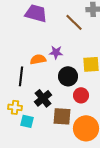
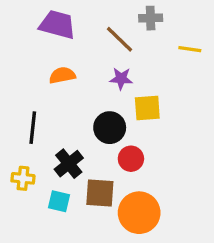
purple star: (56, 52) -> (121, 79), moved
orange semicircle: (38, 59) -> (62, 75), moved
cyan square: (27, 121) -> (59, 201), moved

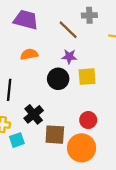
black circle: (110, 128) -> (58, 79), moved
red circle: (131, 159) -> (88, 120), moved
cyan square: (59, 201) -> (17, 140), moved, turned -32

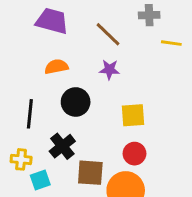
gray cross: (89, 15) -> (149, 15), moved
yellow square: (87, 77) -> (133, 115), moved
black circle: (58, 79) -> (76, 102), moved

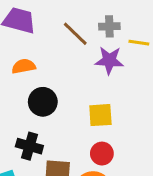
gray cross: (149, 15) -> (109, 26), moved
purple star: (109, 70) -> (109, 60), moved, size x1.4
black cross: (62, 146) -> (29, 146), turned -35

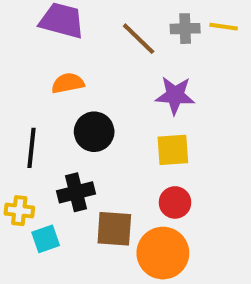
yellow line: (139, 43) -> (224, 27), moved
purple star: (109, 60) -> (175, 95), moved
black cross: (29, 146) -> (76, 192), turned -30

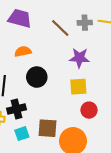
black cross: (76, 192) -> (17, 109), moved
red circle: (175, 202) -> (89, 110), moved
cyan square: (46, 239) -> (22, 134), moved

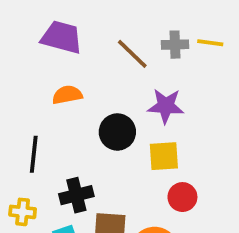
black circle: (37, 77) -> (117, 132), moved
black cross: (17, 109) -> (76, 195), moved

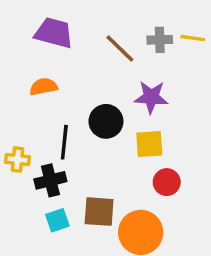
orange semicircle: (67, 95) -> (44, 87), moved
black line: (34, 154) -> (64, 142), moved
black cross: (76, 195) -> (50, 180), moved
yellow cross: (23, 212) -> (17, 160), moved

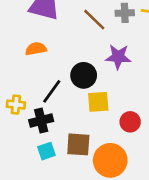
black line: (64, 142) -> (52, 91), turned 30
yellow square: (149, 144) -> (98, 102), moved

